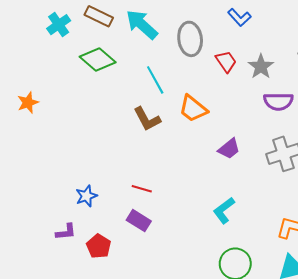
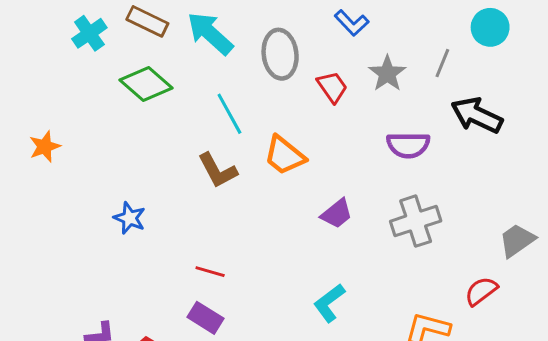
gray star: (261, 67) -> (387, 74), moved
blue star: (86, 196) -> (130, 218), moved, turned -30

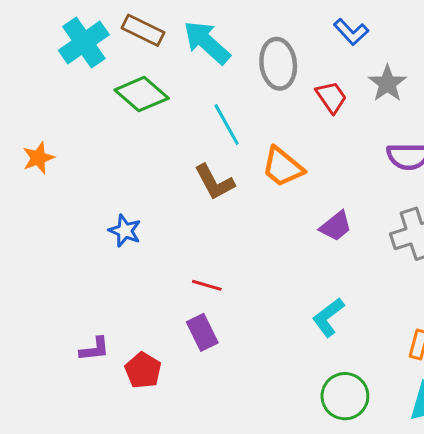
cyan cross: (89, 33) -> (84, 42), size x1.4
purple rectangle: (206, 318) -> (202, 332), turned 32

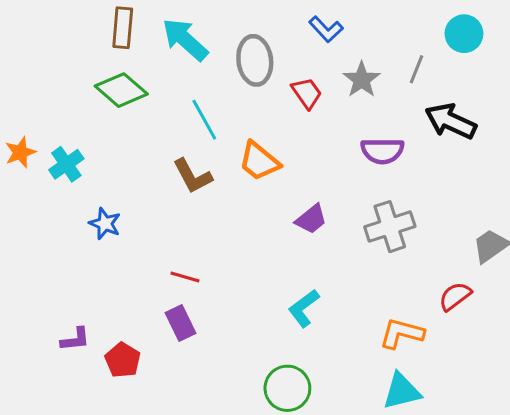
brown rectangle: (143, 30) -> (123, 28), turned 69
cyan cross: (84, 42) -> (66, 164), moved, size x0.7
green circle: (345, 396) -> (287, 388), moved

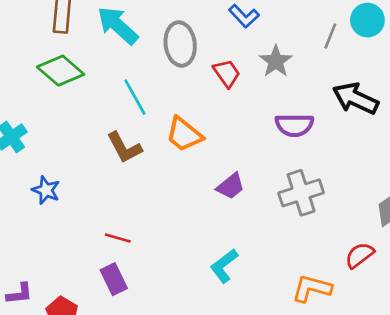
gray line: (417, 69) -> (330, 36), moved

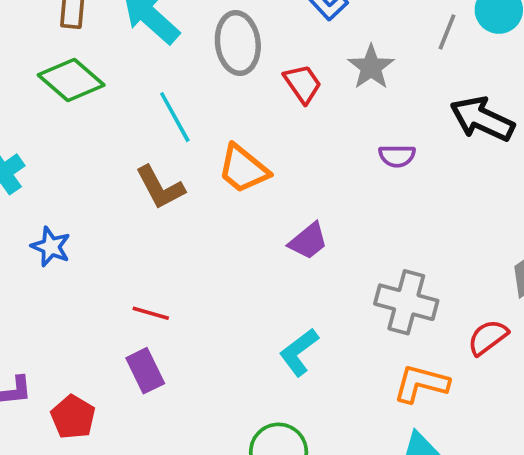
purple semicircle: (294, 125) -> (397, 156), size x0.7
gray cross: (301, 193) -> (406, 302), moved, turned 33

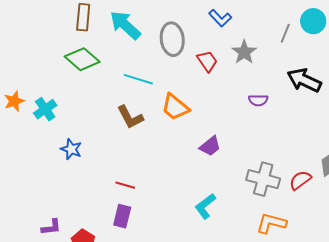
cyan line: (175, 117) -> (138, 79), turned -44
red semicircle: (488, 337) -> (300, 180), moved
purple rectangle: (145, 371) -> (122, 216), turned 40

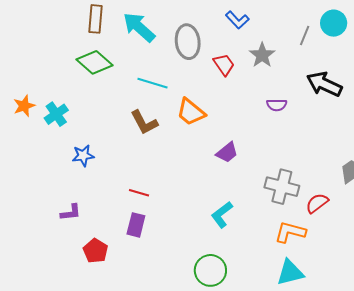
blue star: (71, 149) -> (83, 156), turned -30
red semicircle: (300, 180) -> (317, 203), moved
purple L-shape: (51, 227) -> (71, 212), moved

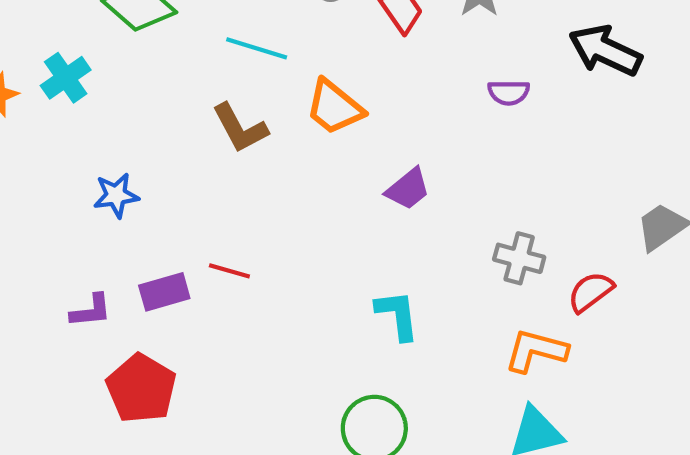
cyan cross: (56, 114) -> (66, 78), moved
gray cross: (282, 187) -> (519, 258), size x0.7
cyan L-shape: (222, 215) -> (397, 315), turned 120
purple rectangle: (136, 225) -> (164, 292), moved, turned 60
red pentagon: (96, 251) -> (141, 388), size x1.4

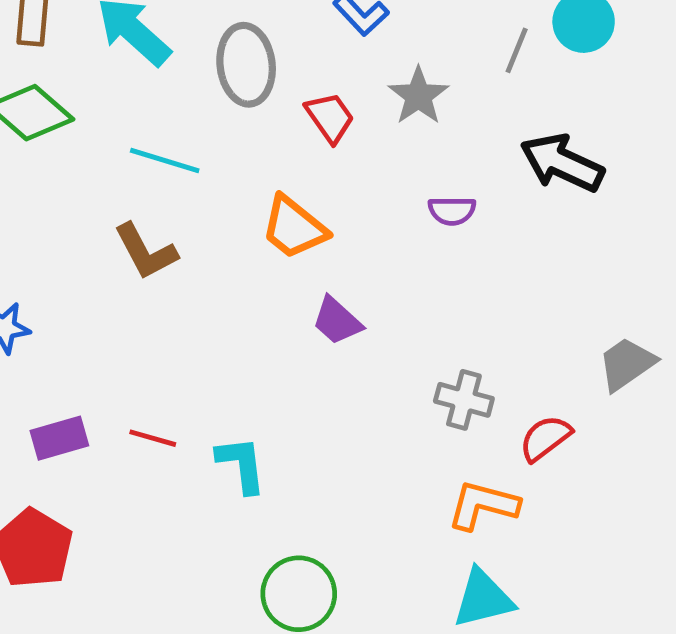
orange trapezoid: (334, 107) -> (294, 228), moved
purple trapezoid: (408, 189) -> (337, 321), turned 81
red line: (229, 271) -> (153, 438), moved
cyan L-shape: (397, 315) -> (241, 464), moved

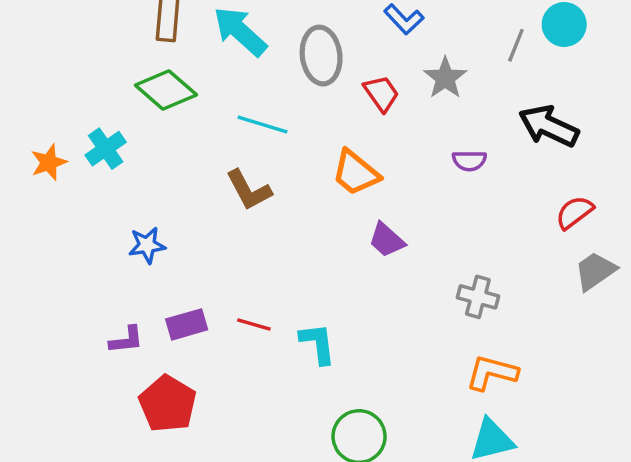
red semicircle: (545, 438) -> (575, 212), moved

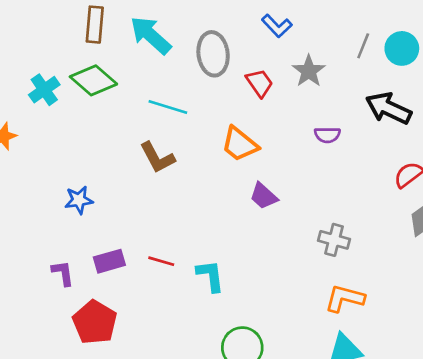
cyan circle: (564, 24) -> (402, 48), moved
cyan cross: (106, 149) -> (44, 90), moved
purple L-shape: (126, 340) -> (63, 273), turned -92

